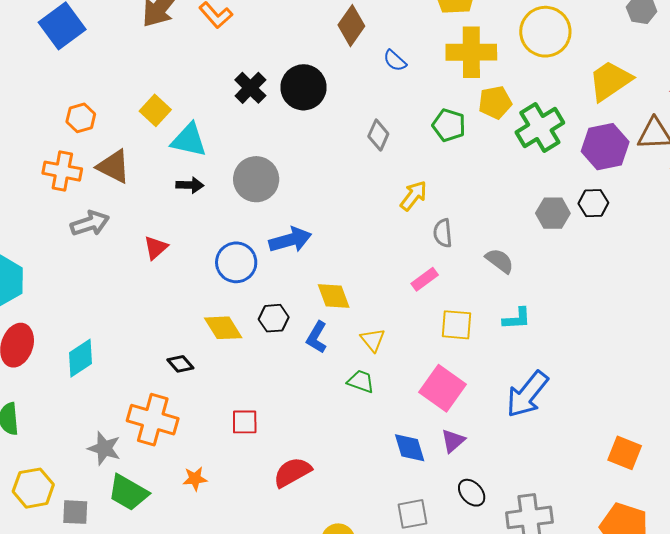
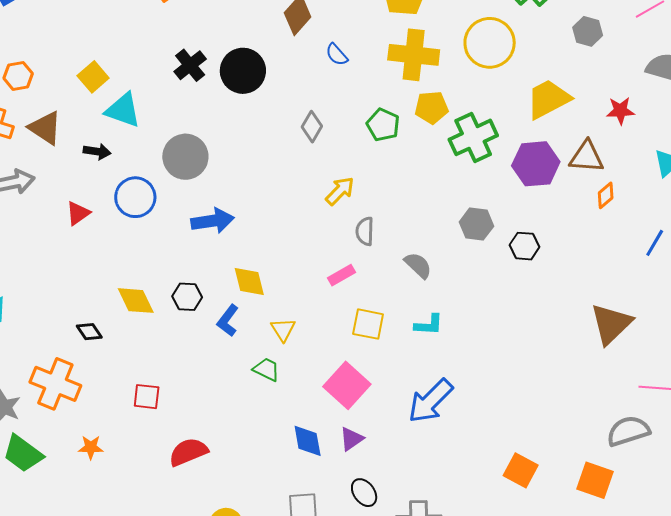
black arrow: (190, 185) -> (97, 152), moved
black hexagon: (593, 203) -> (525, 246), moved
blue circle: (236, 262) -> (135, 197), moved

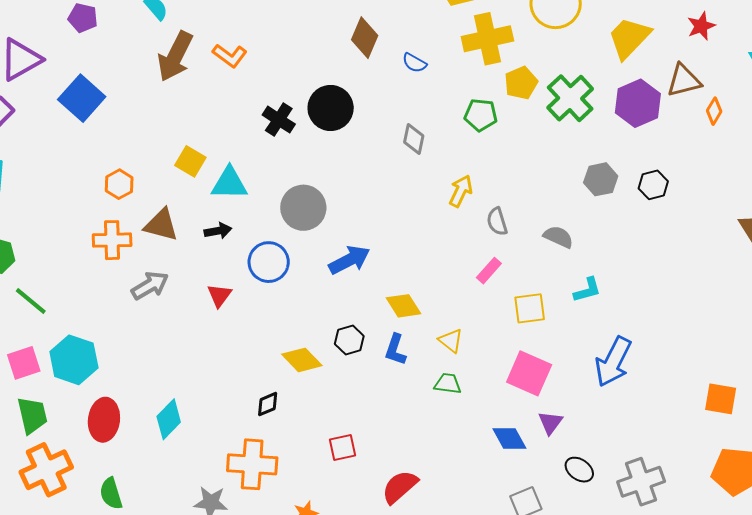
black diamond: (89, 332) -> (268, 404), turned -60

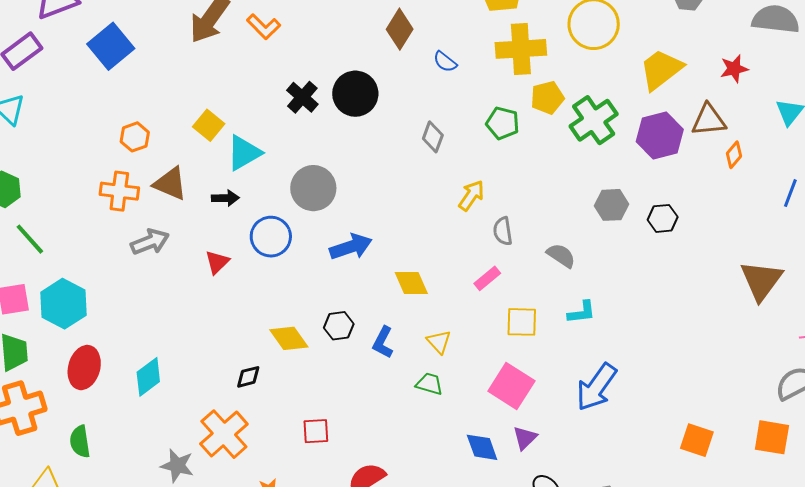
cyan triangle: (229, 183) -> (244, 153), turned -39
yellow diamond: (403, 306) -> (411, 283), moved
orange cross: (252, 464) -> (224, 434), turned 36

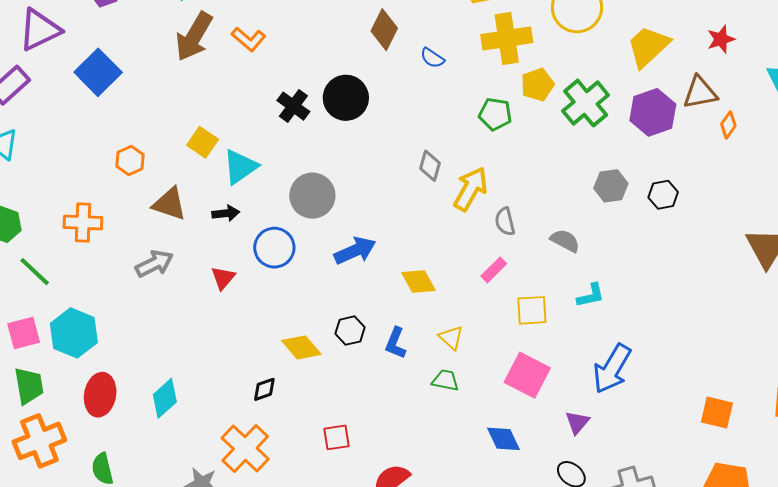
gray diamond: (433, 137) -> (430, 166), moved
orange cross: (119, 191) -> (83, 223), moved
yellow arrow: (471, 195) -> (471, 189), size x1.4
purple triangle: (525, 438) -> (577, 422), moved

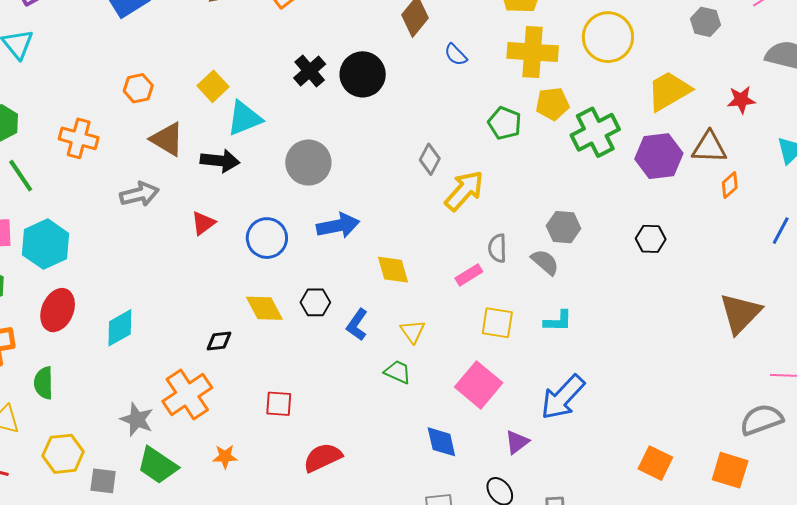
gray hexagon: (611, 186) -> (563, 227), moved
black arrow: (226, 213) -> (220, 161), size x1.4
gray semicircle: (505, 222) -> (497, 248), moved
blue circle: (274, 248) -> (267, 238), moved

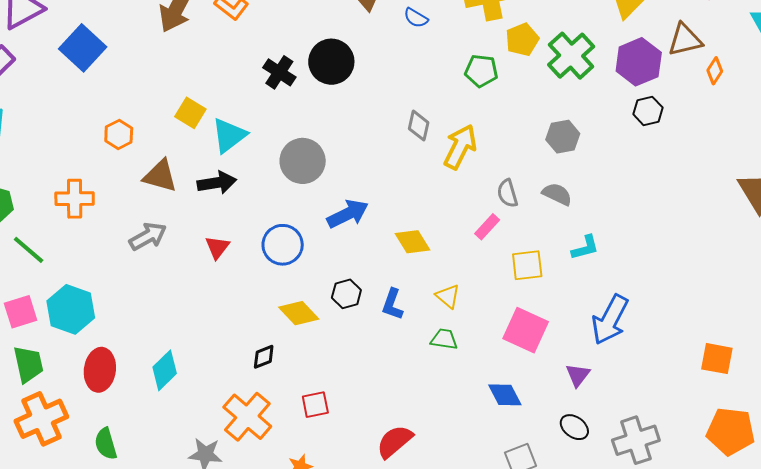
gray hexagon: (563, 227) -> (563, 137), moved
black hexagon: (651, 239) -> (648, 111), moved
red square: (279, 404) -> (315, 405), moved

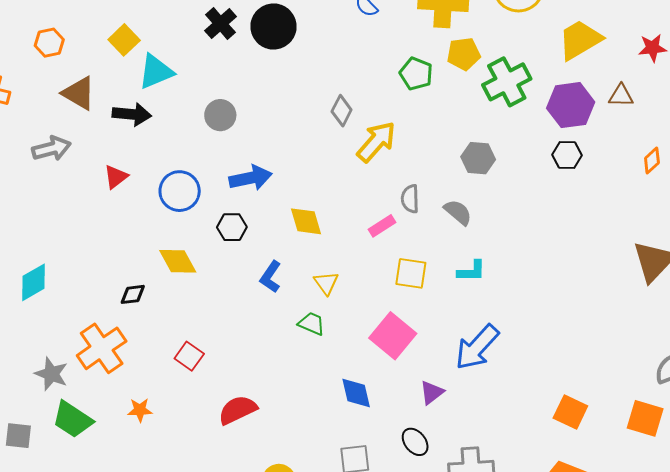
brown triangle: (685, 40) -> (621, 96), size x0.7
orange diamond: (715, 71) -> (652, 161), moved
gray circle: (303, 161) -> (220, 115), size x0.7
black hexagon: (346, 294) -> (232, 227), moved
red square: (315, 405) -> (189, 356), moved, turned 32

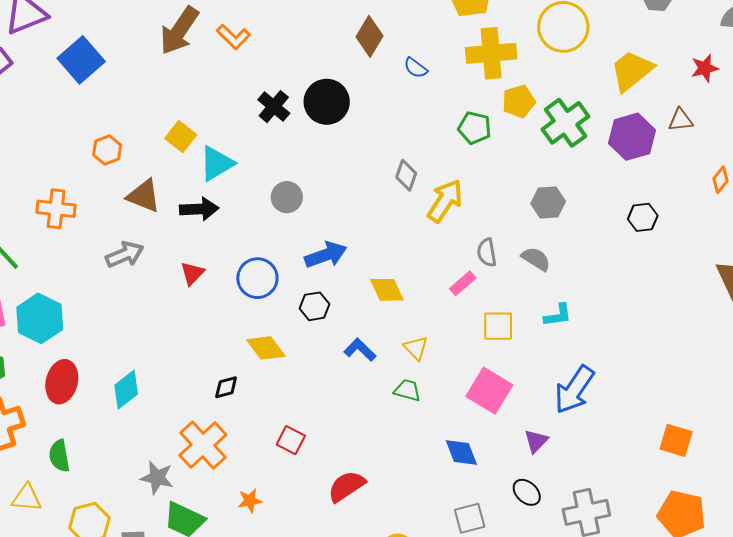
black hexagon: (567, 155) -> (643, 217), moved
blue L-shape: (271, 277) -> (360, 350), turned 108

